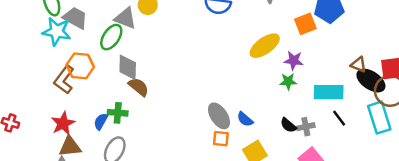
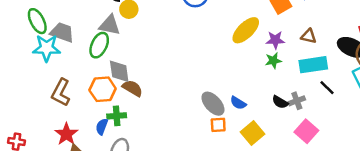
brown triangle: (358, 64) -> (309, 36), moved
orange hexagon: (80, 66) -> (103, 89), moved

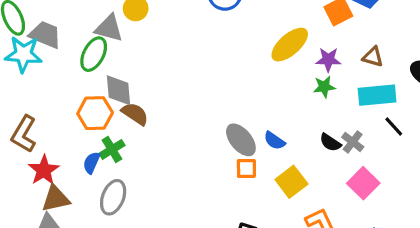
brown L-shape: (61, 93) -> (24, 134), moved
gray cross: (297, 101) -> (353, 142), turned -35
green cross: (117, 116) -> (112, 149), turned -30

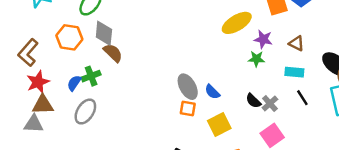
cyan rectangle: (377, 95) -> (294, 72), size x0.7
orange hexagon: (95, 113) -> (69, 37), moved

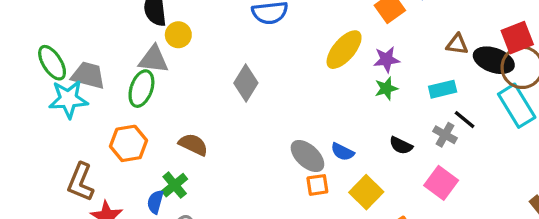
gray diamond: (104, 33) -> (246, 83), moved, turned 45
brown triangle: (297, 43) -> (457, 44), moved
gray cross: (270, 103) -> (445, 135), moved

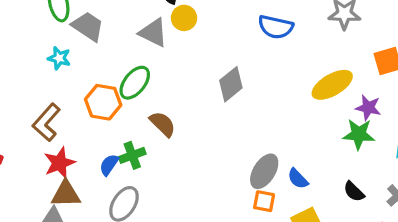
green star: (386, 88) -> (359, 134), size x1.4
green ellipse: (141, 89) -> (135, 83), moved
cyan star: (68, 99) -> (59, 58), moved, size x0.6
gray ellipse: (307, 156) -> (264, 171), turned 60

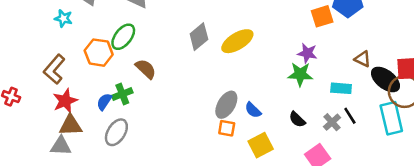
yellow ellipse: (332, 85) -> (237, 41), moved

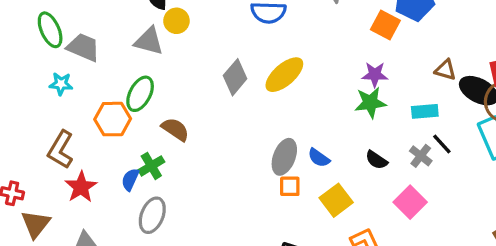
orange square: (322, 16) -> (385, 25), turned -35
brown triangle: (71, 125) -> (36, 224), moved, turned -40

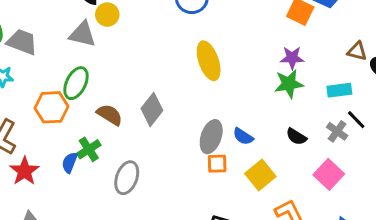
yellow ellipse: (284, 75) -> (209, 61), turned -66
gray diamond: (235, 77) -> (152, 109), moved
gray ellipse: (152, 215) -> (127, 178), moved

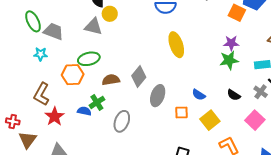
green ellipse: (76, 83) -> (89, 59), turned 50
brown semicircle: (110, 115) -> (111, 80), turned -42
gray ellipse: (211, 137) -> (158, 96), moved
blue semicircle: (70, 163) -> (84, 111), turned 80

